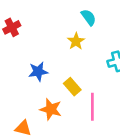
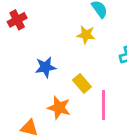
yellow star: (76, 41) -> (86, 35), turned -30

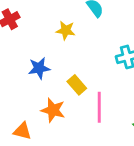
yellow star: (86, 35) -> (66, 30), moved

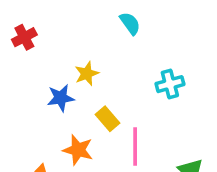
yellow star: (66, 30) -> (87, 74), moved, turned -30

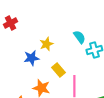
cyan semicircle: (130, 23) -> (79, 37), moved

